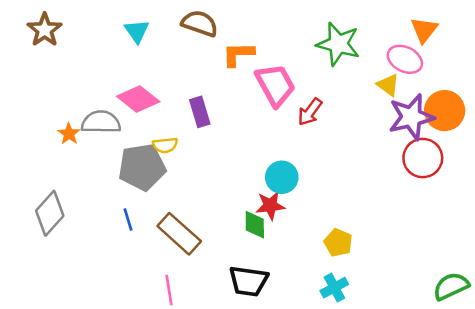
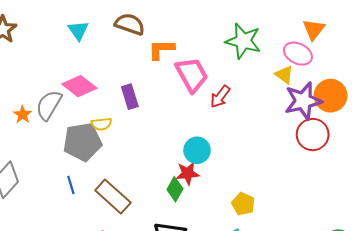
gray semicircle: (101, 122) -> (49, 105), turned -60
green diamond: (255, 225) -> (175, 189), turned 30

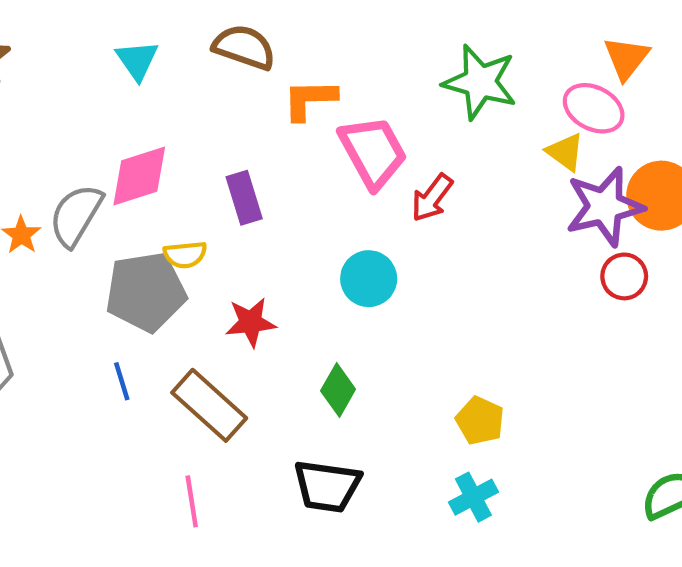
pink diamond: (79, 86) -> (139, 176), turned -56
red circle: (313, 135) -> (624, 276), size x0.7
cyan circle: (197, 150) -> (369, 279), moved
red star: (188, 173) -> (251, 322), moved

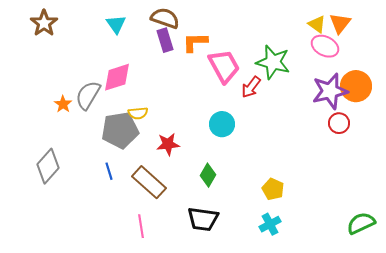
green star: (480, 82) -> (273, 62), moved
yellow triangle: (565, 152) -> (317, 24), moved
purple rectangle: (244, 198) -> (165, 40), moved

